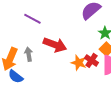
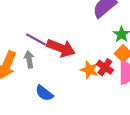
purple line: (32, 19) -> (36, 39), moved
blue semicircle: (16, 77) -> (44, 93), moved

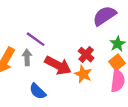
red arrow: (61, 48) -> (58, 65), moved
red cross: (105, 67) -> (86, 55), moved

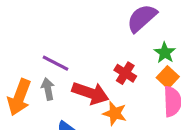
orange star: (83, 74) -> (115, 113), moved

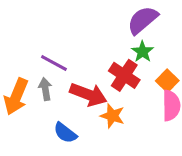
green star: (165, 53) -> (142, 52), moved
red cross: (125, 73) -> (124, 75), size x1.4

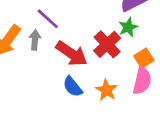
orange star: (112, 116) -> (106, 90), moved
blue semicircle: (65, 133) -> (73, 87), moved

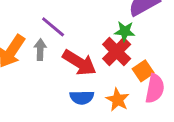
green star: (128, 27) -> (125, 31), moved, turned 30
orange square: (144, 58) -> (143, 71), moved
blue semicircle: (73, 87) -> (82, 97), turned -50

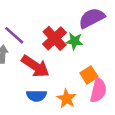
red cross: (117, 52) -> (55, 38), moved

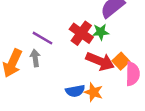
red arrow: (35, 66) -> (100, 61), moved
orange star: (67, 99) -> (94, 92), moved

